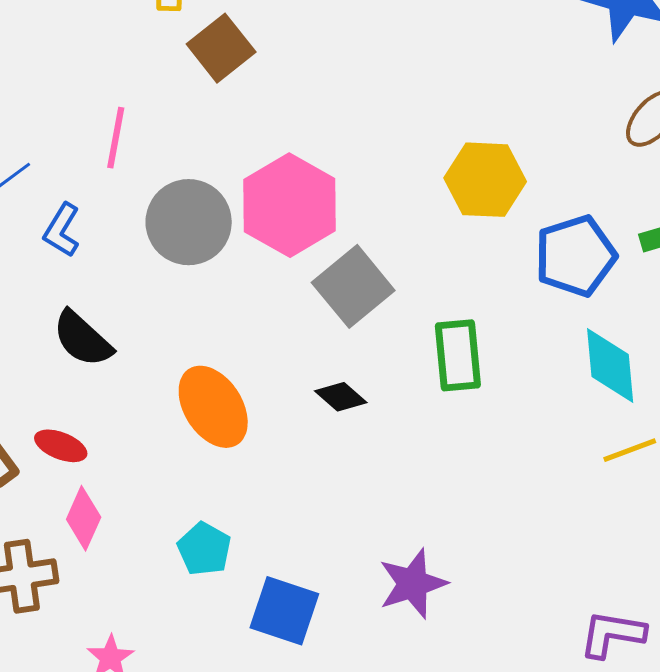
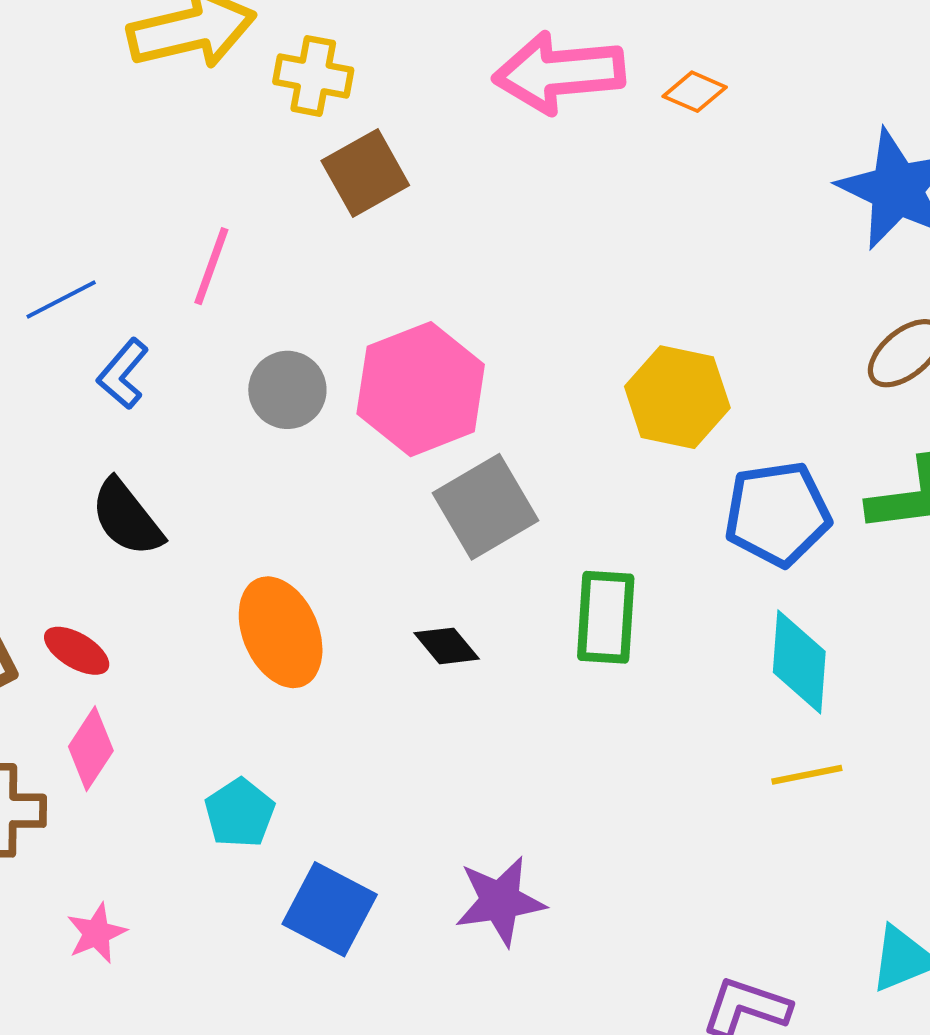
gray circle: (189, 222) -> (287, 390), size x0.7

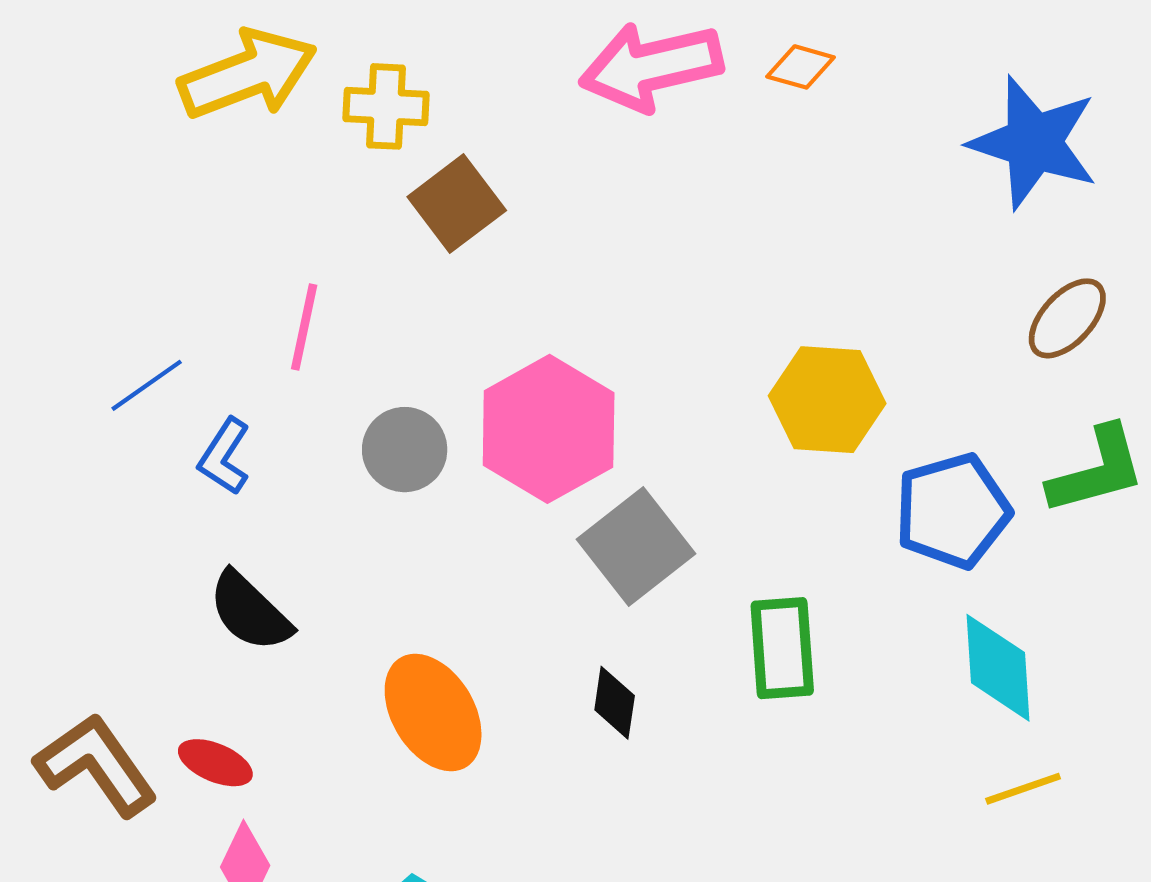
black diamond: (447, 646) -> (615, 703), turned 56

